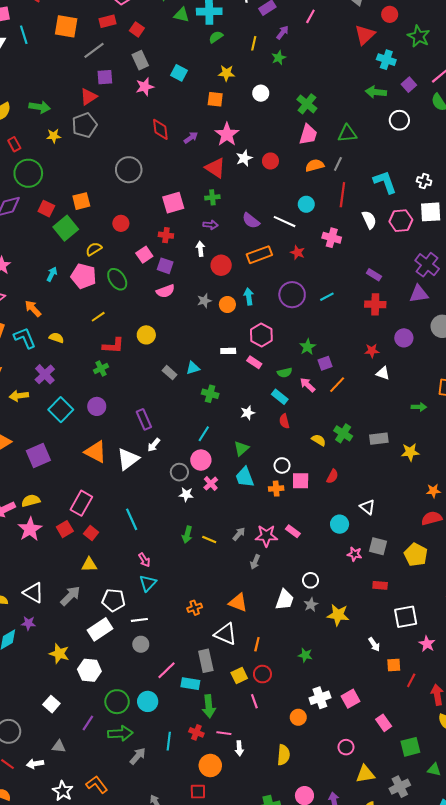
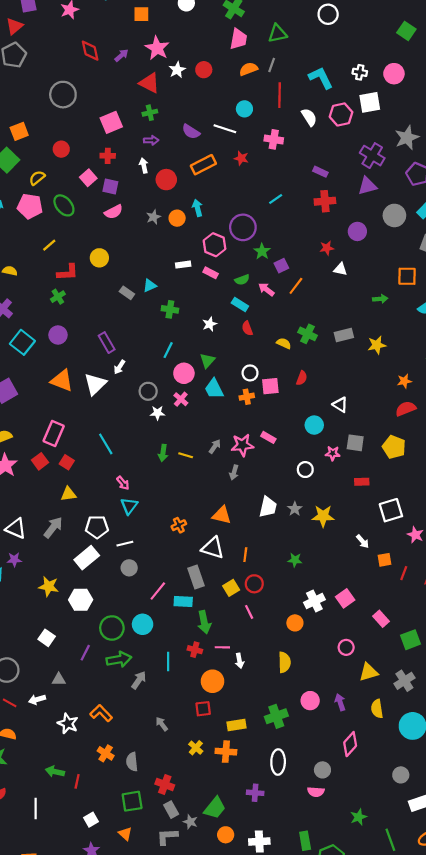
purple circle: (292, 295) -> (243, 227), moved
pink circle: (201, 460) -> (184, 373), moved
white circle: (311, 580) -> (305, 470), moved

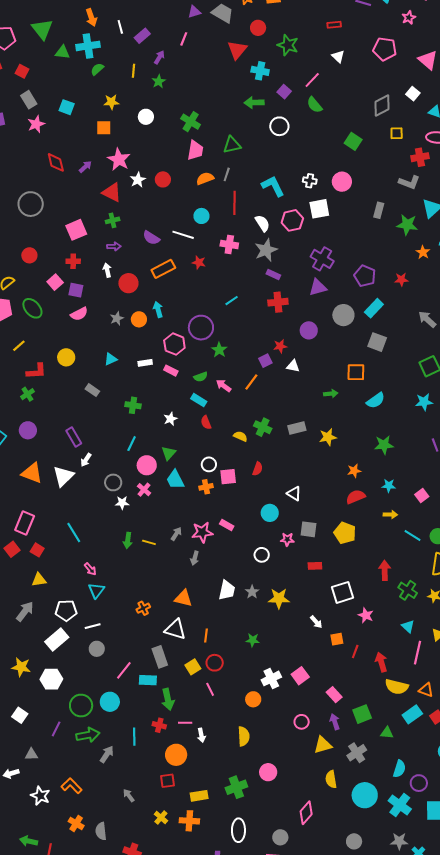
gray star: (407, 138) -> (266, 250), moved
purple square: (281, 266) -> (265, 361), moved
cyan triangle: (150, 286) -> (111, 359), moved
purple arrow: (340, 702) -> (335, 722), moved

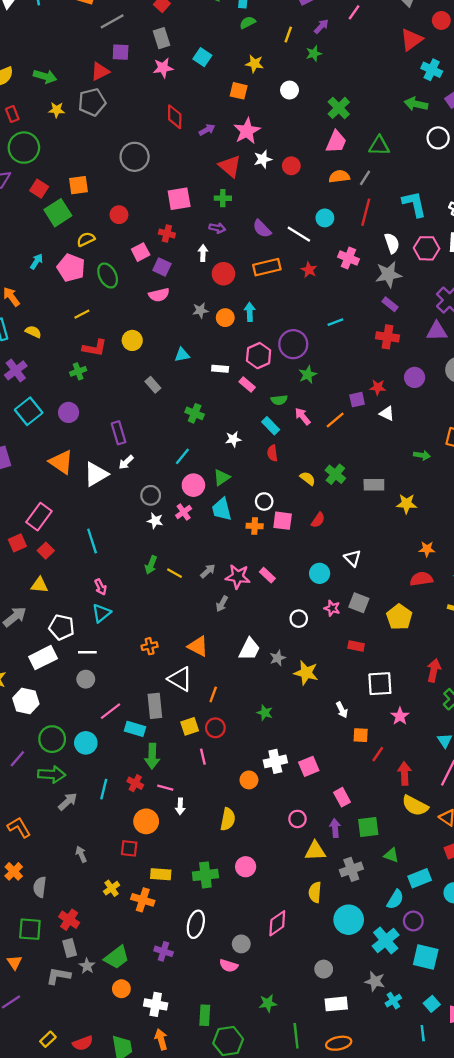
cyan rectangle: (412, 714) -> (420, 878), moved

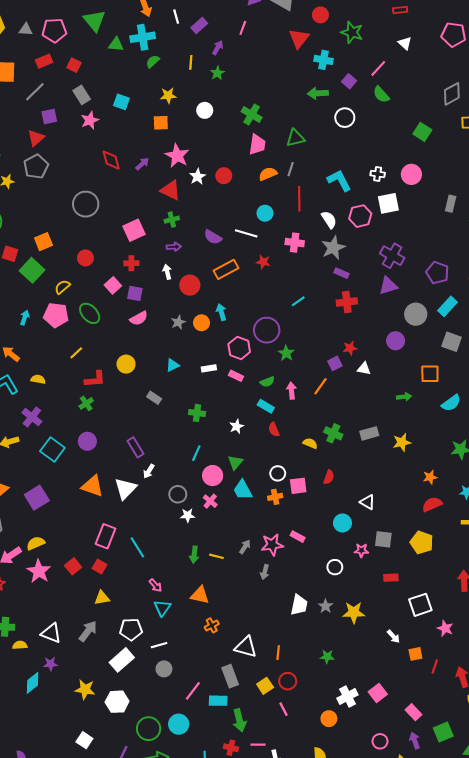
purple circle: (415, 377) -> (396, 341), moved
pink arrow: (303, 416) -> (292, 391), turned 49
pink rectangle: (39, 517) -> (106, 536), moved
orange triangle: (198, 646) -> (200, 595), moved

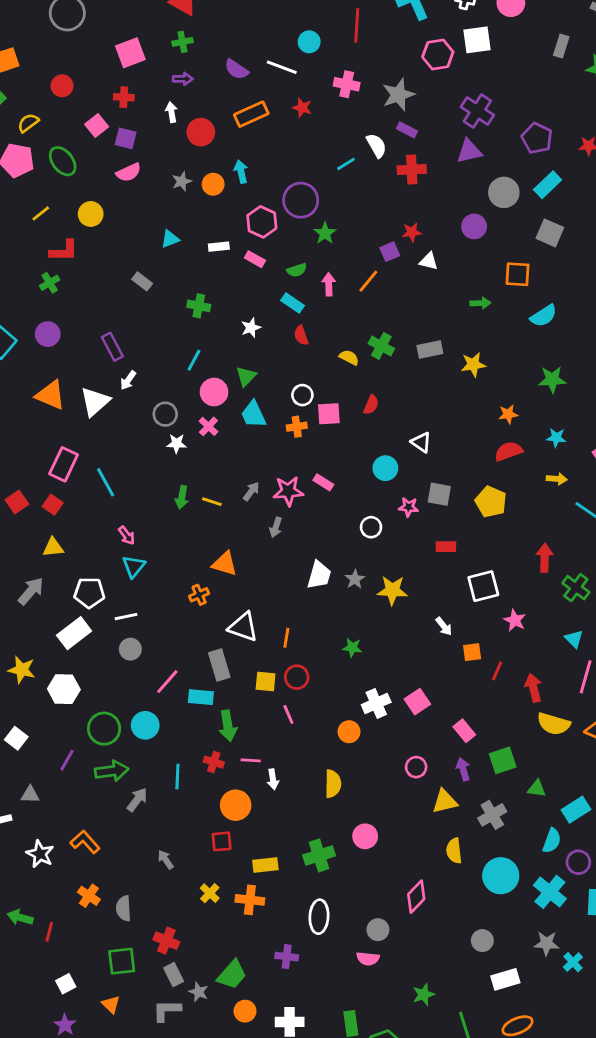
white semicircle: (329, 220) -> (376, 146), moved
yellow circle: (126, 364) -> (91, 214), moved
orange triangle: (200, 595) -> (225, 564), moved
yellow square: (265, 686) -> (266, 681), turned 35

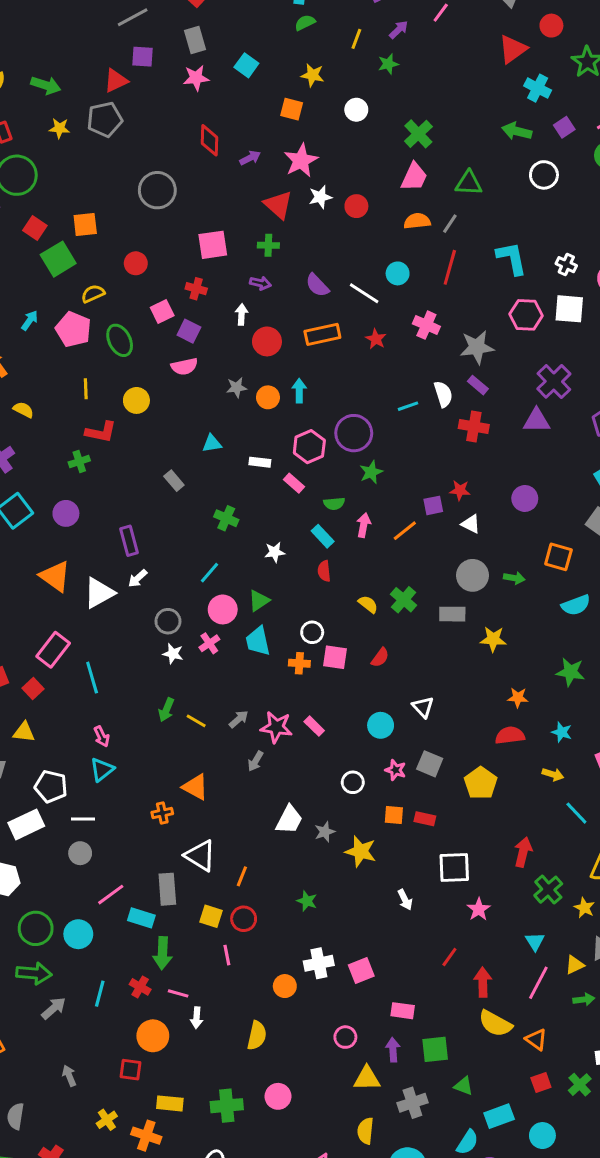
gray circle: (504, 192) -> (472, 575), moved
yellow line: (41, 213) -> (86, 389), turned -66
orange square: (472, 652) -> (394, 815), moved
pink rectangle: (464, 731) -> (403, 1011), turned -55

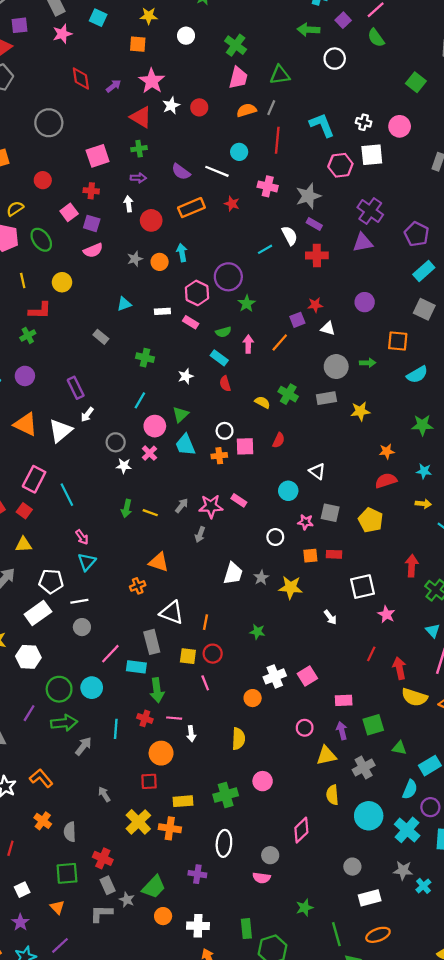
yellow cross: (107, 1120) -> (138, 822), size x1.6

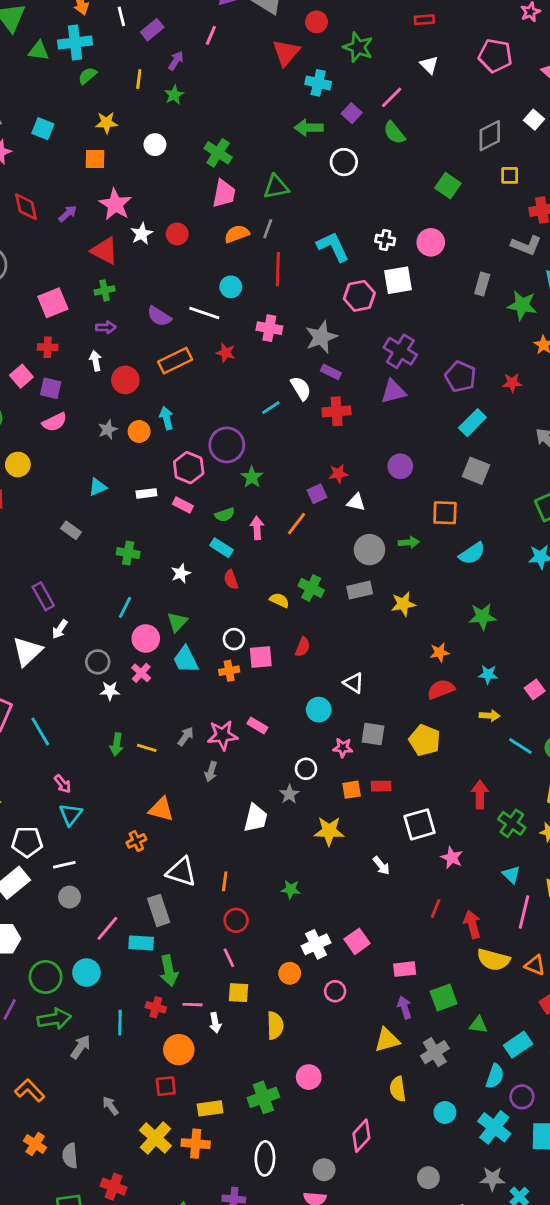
gray star: (261, 578) -> (289, 794), moved
yellow square: (188, 656) -> (239, 993), moved
pink circle: (305, 728) -> (335, 991), moved
cyan circle: (369, 816) -> (445, 1113), size x0.6

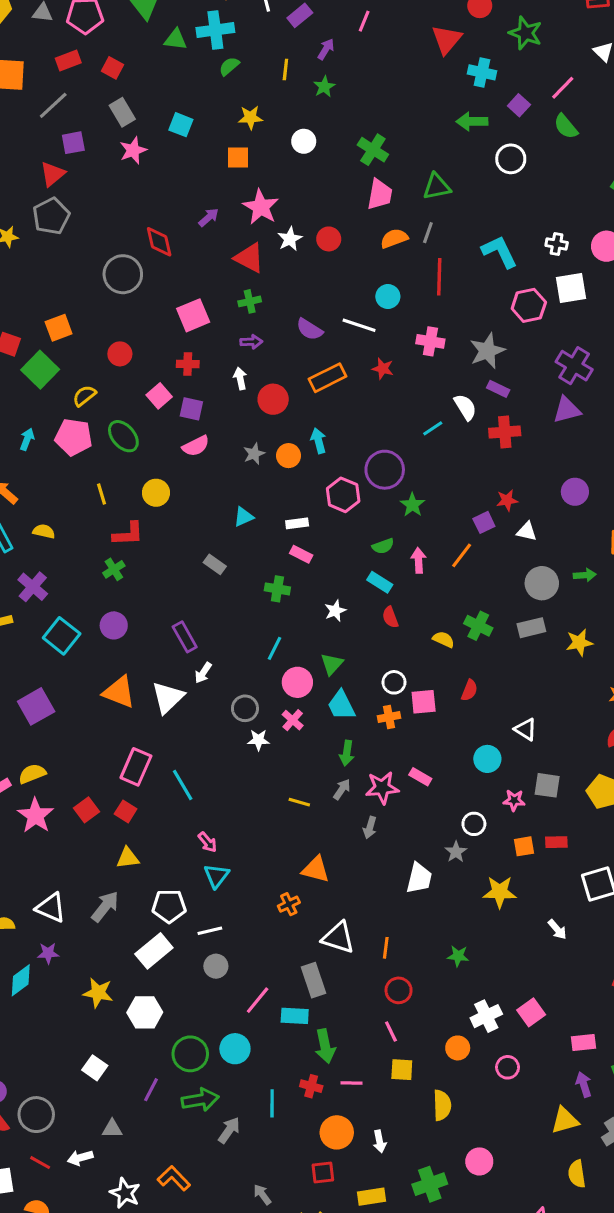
red diamond: (26, 207) -> (159, 242), moved
pink rectangle: (183, 505) -> (301, 554), moved
green arrow: (117, 744) -> (347, 753), moved
white arrow: (215, 1023) -> (380, 1141), moved

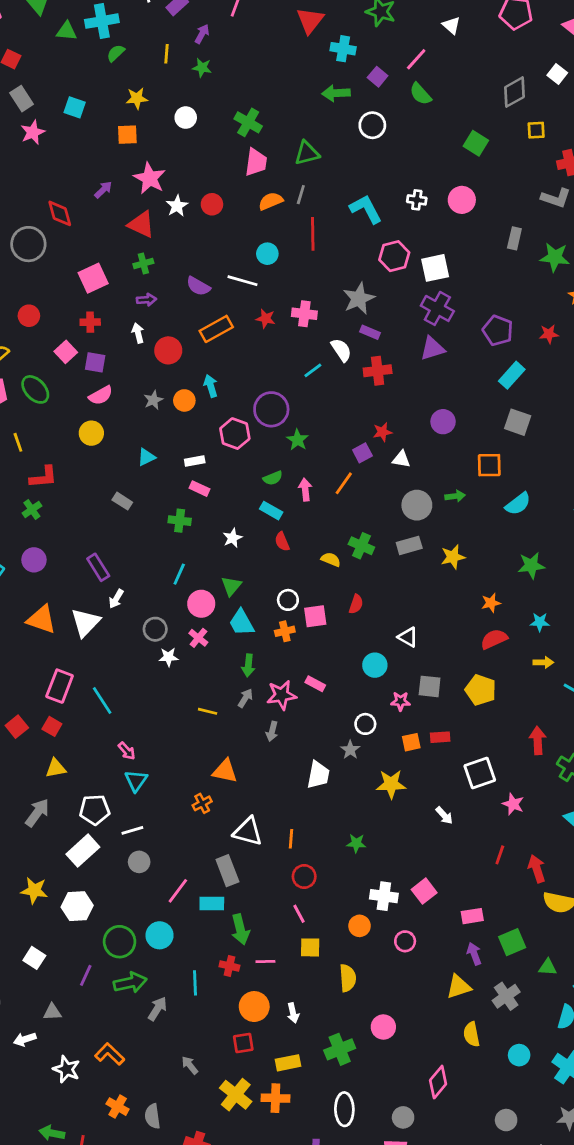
green star: (324, 87) -> (202, 68), turned -30
white square: (571, 288) -> (435, 268), moved
pink cross: (430, 341) -> (304, 314), moved
yellow circle: (156, 493) -> (91, 433), moved
white cross: (486, 1016) -> (384, 896), turned 36

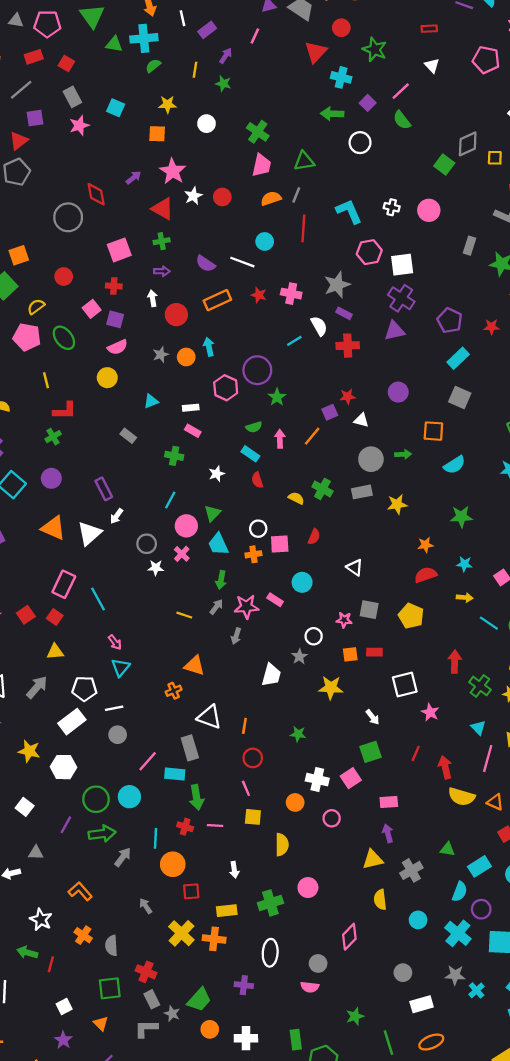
gray diamond: (515, 92) -> (468, 144), moved
cyan circle: (375, 665) -> (302, 582), moved
green square: (512, 942) -> (371, 752), moved
orange circle: (254, 1007) -> (173, 864), moved
white star: (66, 1069) -> (41, 920), moved

